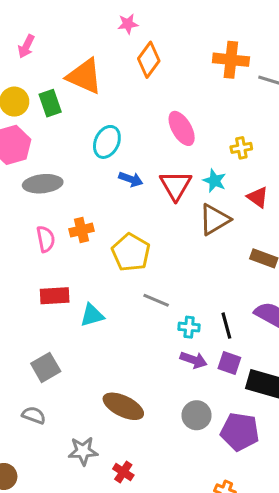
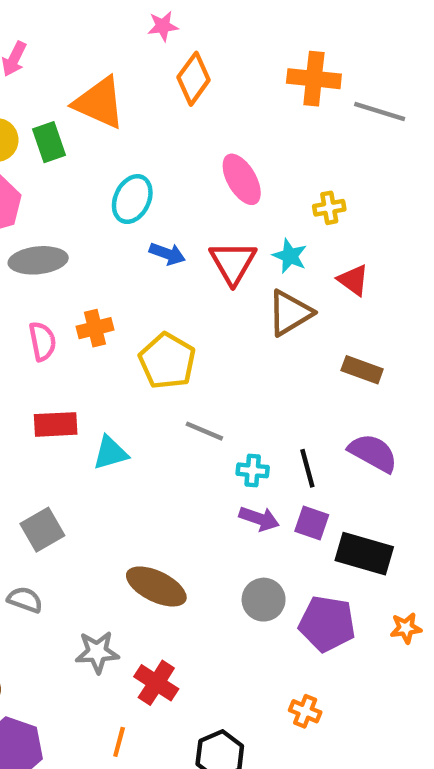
red cross: (123, 472) -> (156, 683), size x1.4

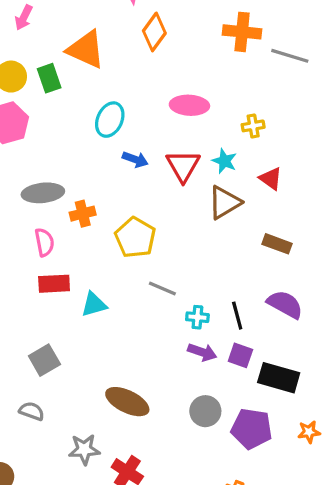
pink ellipse: (242, 179) -> (189, 105), turned -57
gray ellipse: (38, 260) -> (43, 193), moved
pink semicircle: (42, 341) -> (44, 242), moved

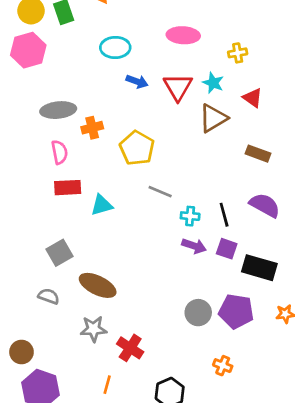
cyan ellipse: (110, 120) -> (115, 47), turned 64
brown ellipse: (127, 402) -> (98, 285), moved
gray circle: (205, 411) -> (198, 313), moved

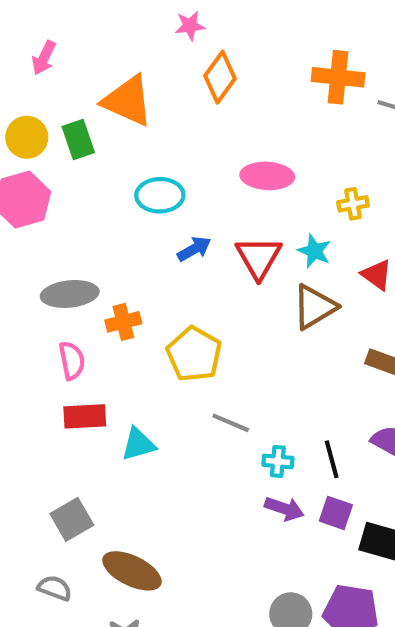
blue arrow: (137, 81) -> (194, 249), turned -50

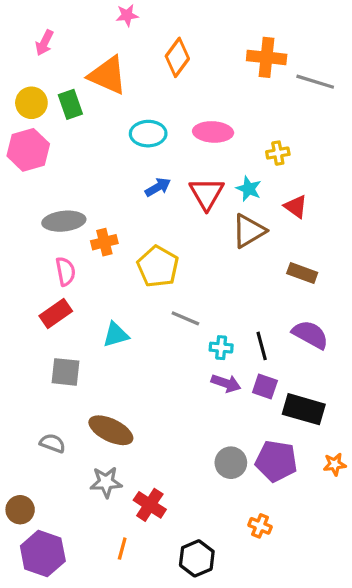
pink star: (190, 26) -> (127, 15), moved
cyan ellipse: (160, 195) -> (148, 134), moved
red rectangle: (85, 416) -> (56, 314), moved, turned -32
gray square: (72, 519) -> (65, 372), moved, turned 36

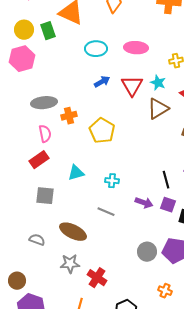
gray line: (185, 318) -> (106, 212), moved
cyan cross: (221, 348) -> (112, 181), moved

